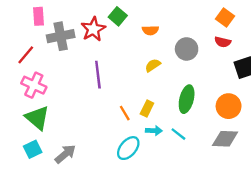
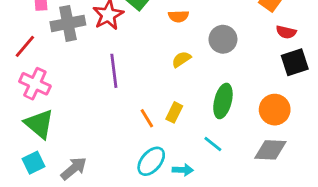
red semicircle: (223, 42) -> (286, 32), moved
cyan arrow: (154, 131) -> (183, 170), moved

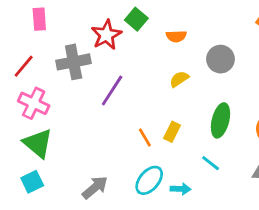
gray cross: (68, 23) -> (74, 62), moved
purple line: (114, 71) -> (112, 90), turned 40
gray arrow: (74, 168) -> (95, 187), moved

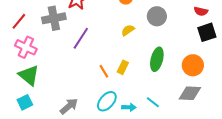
cyan line: (211, 163) -> (153, 102), moved

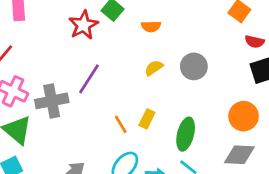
gray circle: (157, 16) -> (194, 66), moved
gray cross: (54, 18) -> (52, 101), moved
green ellipse: (157, 59) -> (186, 134), moved

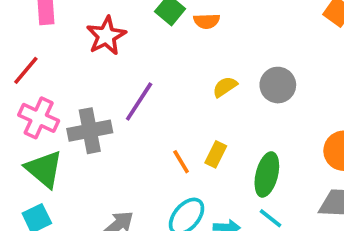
red star: (83, 25) -> (106, 36), moved
orange semicircle: (151, 26) -> (207, 21), moved

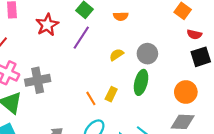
orange semicircle: (207, 21) -> (121, 16), moved
purple line: (139, 101) -> (81, 38), moved
green ellipse: (267, 174) -> (141, 82), moved

